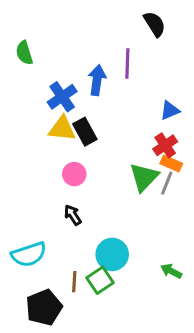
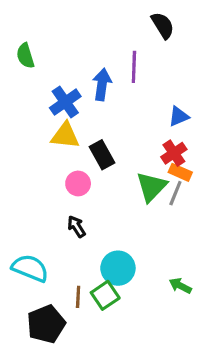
black rectangle: (85, 132) -> (102, 155), moved
cyan semicircle: (29, 254) -> (30, 268), turned -140

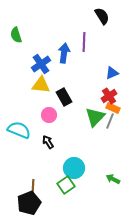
cyan semicircle: (30, 268) -> (19, 130), moved
brown line: (78, 297) -> (33, 186), moved

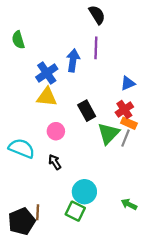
black semicircle: (102, 16) -> (97, 15), moved
black rectangle: (64, 97) -> (87, 111), moved
green square: (66, 185) -> (75, 211), turned -30
black pentagon: (29, 203) -> (22, 221), moved

